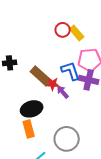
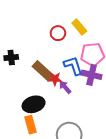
red circle: (63, 30) -> (58, 33), moved

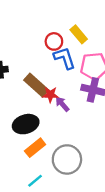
blue L-shape: (73, 66) -> (65, 58), moved
orange rectangle: (30, 125) -> (35, 148), moved, turned 66

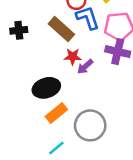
brown rectangle: (36, 85) -> (61, 29), moved
purple arrow: (62, 104) -> (85, 67), turned -91

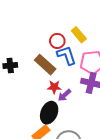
black ellipse: (46, 88) -> (49, 113), moved, turned -50

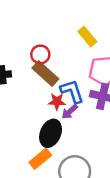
red circle: (57, 41) -> (40, 54), moved
blue L-shape: (67, 55) -> (72, 91), moved

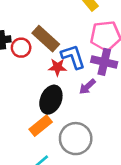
red circle: (40, 54) -> (21, 48), moved
purple arrow: (70, 112) -> (87, 87), moved

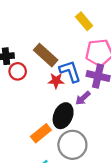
red circle: (21, 48) -> (18, 71), moved
black ellipse: (51, 100) -> (63, 116), moved

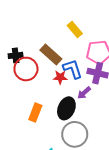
yellow rectangle: (84, 21) -> (75, 30), moved
red circle: (18, 71) -> (26, 69), size x1.5
orange rectangle: (41, 133) -> (35, 113), moved, turned -30

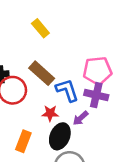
yellow rectangle: (75, 30) -> (40, 28), moved
red star: (60, 77) -> (50, 113), moved

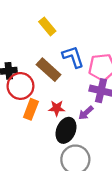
blue L-shape: (67, 90) -> (73, 57), moved
orange rectangle: (23, 141) -> (31, 109), moved

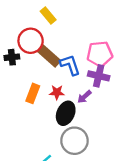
blue L-shape: (73, 57) -> (70, 65), moved
red circle: (20, 86) -> (31, 41), moved

